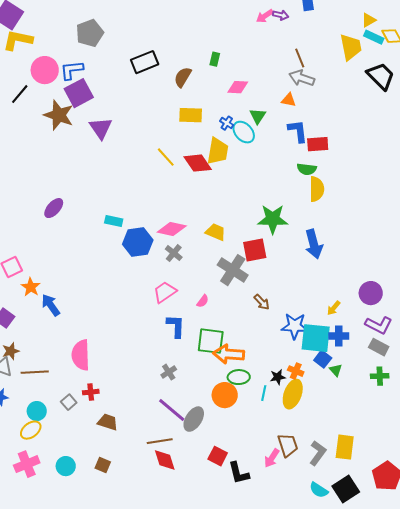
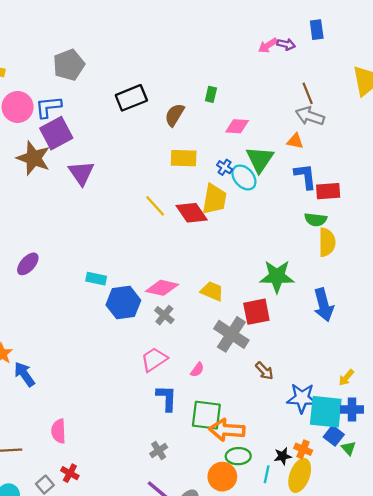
green triangle: (258, 116) -> (260, 159), size x1.5
pink semicircle: (81, 355) -> (59, 431), size x0.7
red cross: (91, 392) -> (70, 473), turned 35

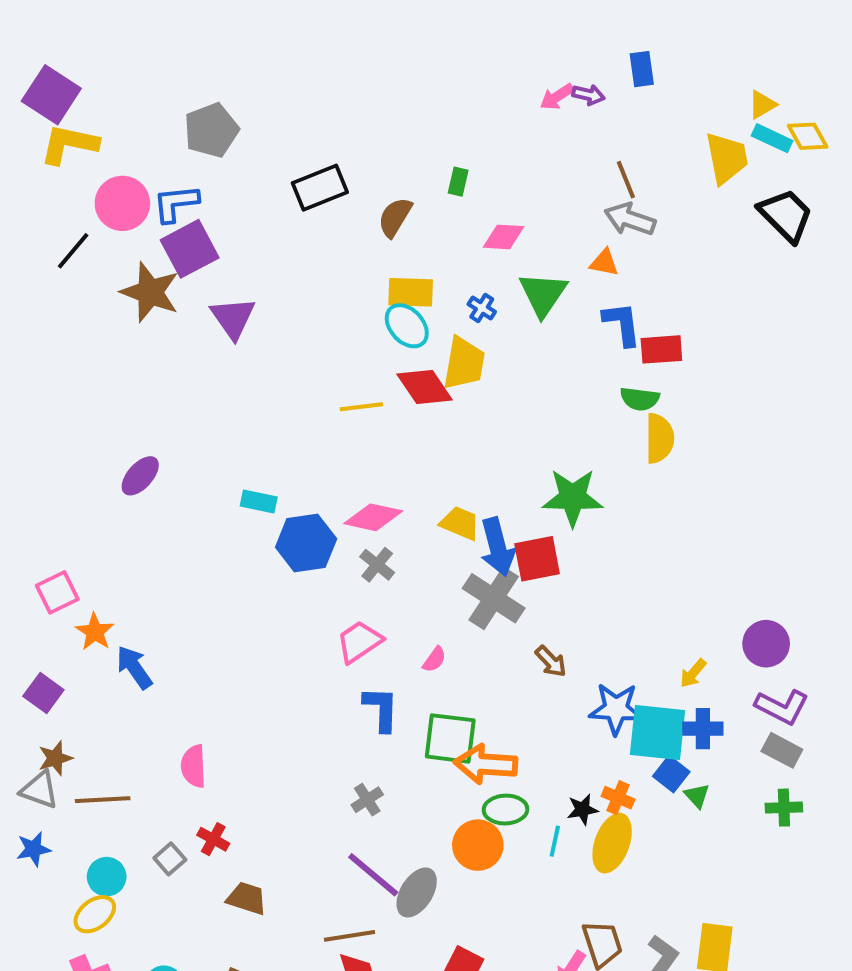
cyan ellipse: (244, 177) -> (407, 326), moved
yellow line: (155, 206) -> (361, 407), moved, turned -55
blue arrow: (324, 305) -> (498, 547), moved

